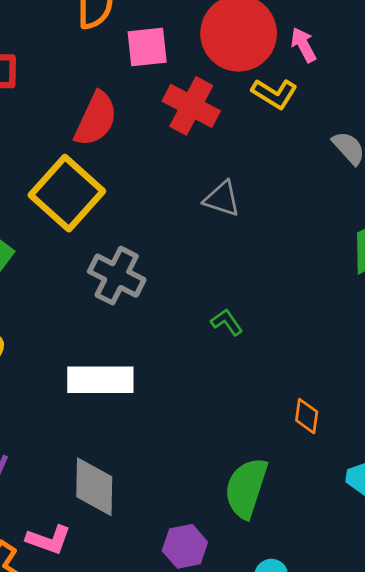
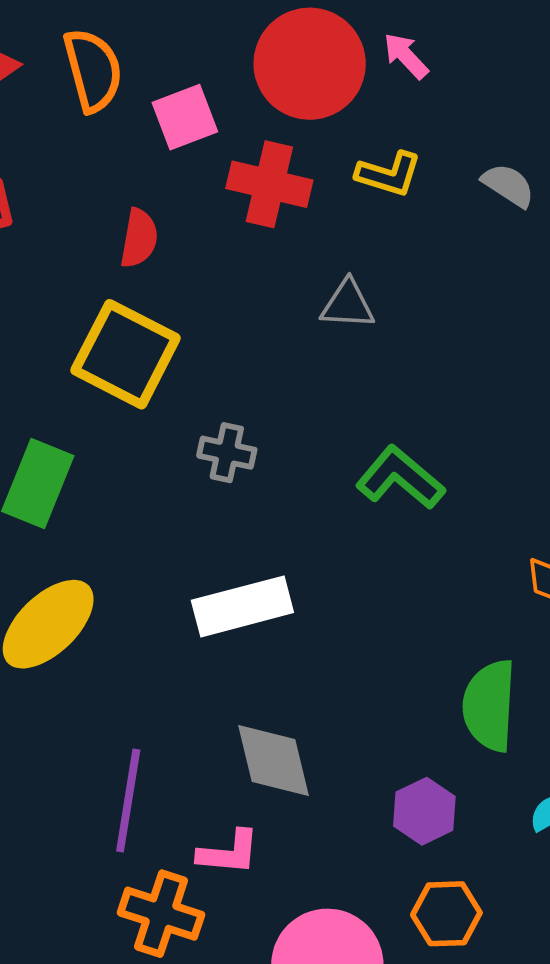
yellow L-shape: (275, 94) -> (389, 174), moved
red semicircle: (96, 119) -> (139, 238), size x0.7
gray cross: (117, 276) -> (227, 453), size x0.7
green L-shape: (227, 322) -> (400, 478), size x1.8

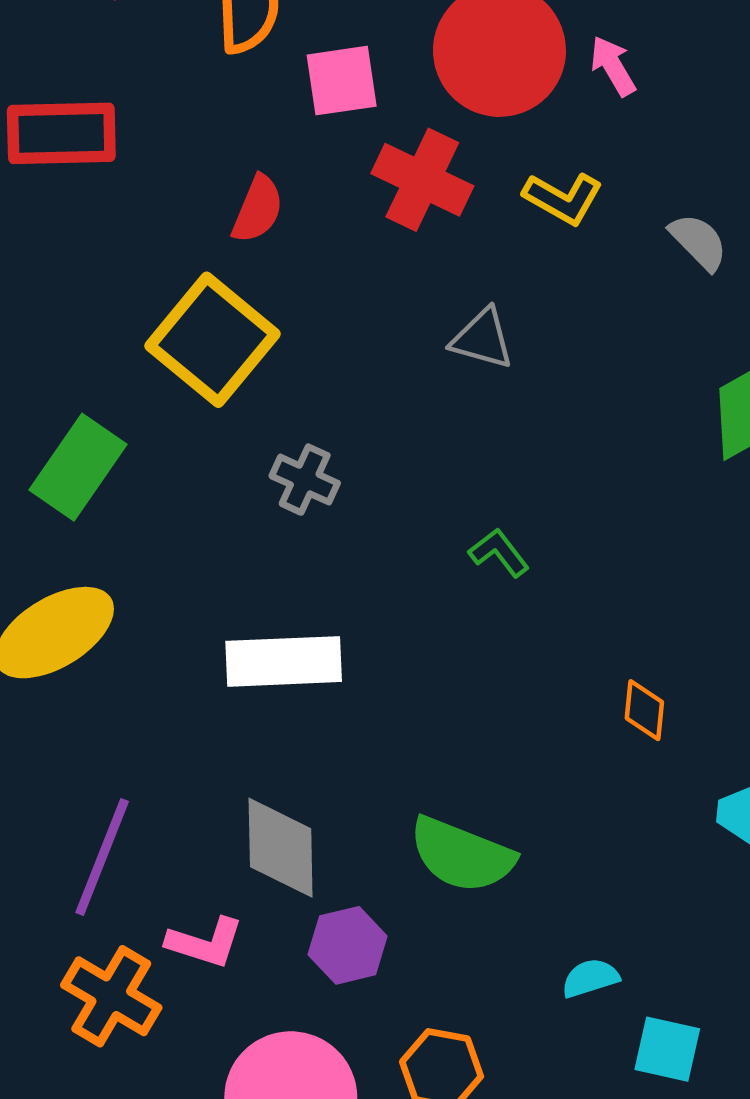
green L-shape: (400, 478) -> (499, 553), size x0.6
green semicircle: (489, 706) -> (462, 855), moved, turned -84
purple hexagon: (424, 811) -> (348, 945), moved

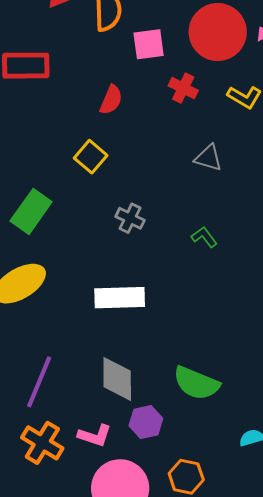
red cross: (422, 180) -> (183, 88), size x0.7
yellow square: (213, 340) -> (91, 157), size x0.6
green L-shape: (499, 553) -> (204, 237), moved
pink L-shape: (205, 943) -> (95, 436), moved

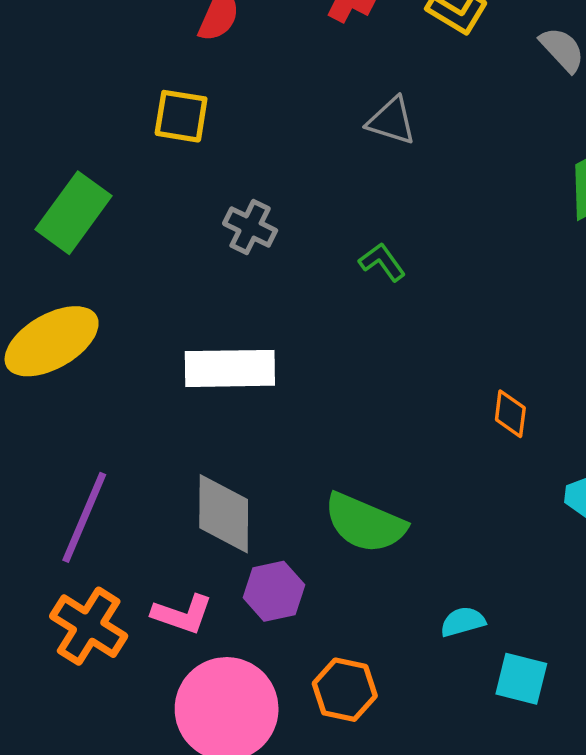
yellow square: (91, 157) -> (181, 116), turned -32

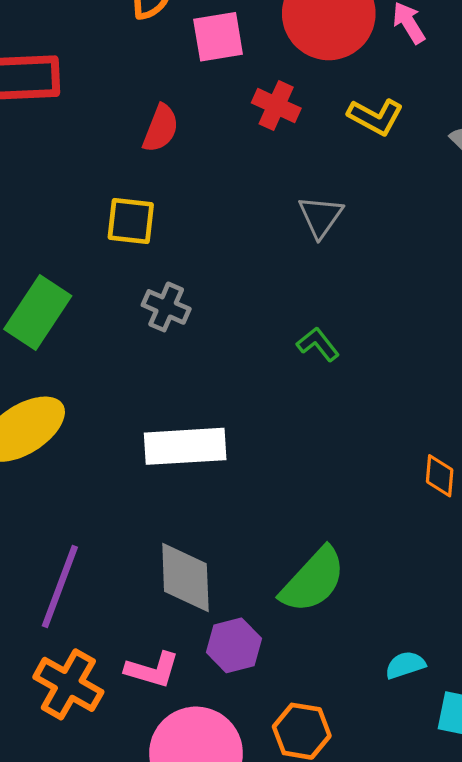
gray triangle: (391, 121) -> (321, 217), turned 51
gray cross: (250, 227) -> (166, 307), moved
green semicircle: (365, 523) -> (313, 580), turned -68

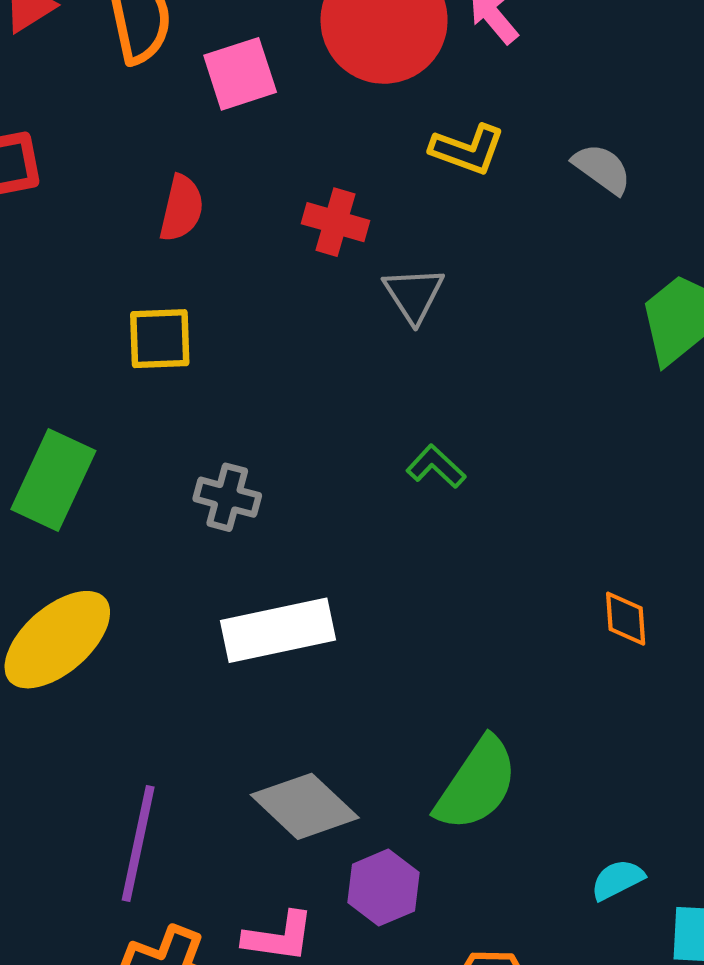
red cross: (276, 105) -> (335, 222), moved
gray cross: (166, 307) -> (227, 497), moved
gray diamond: (185, 578) -> (305, 806), turned -36

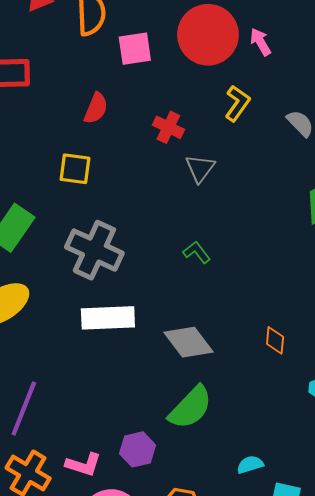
yellow L-shape: (467, 149) -> (237, 103), turned -84
gray cross: (227, 497) -> (94, 250), size x1.8
gray diamond: (305, 806) -> (188, 342), moved

